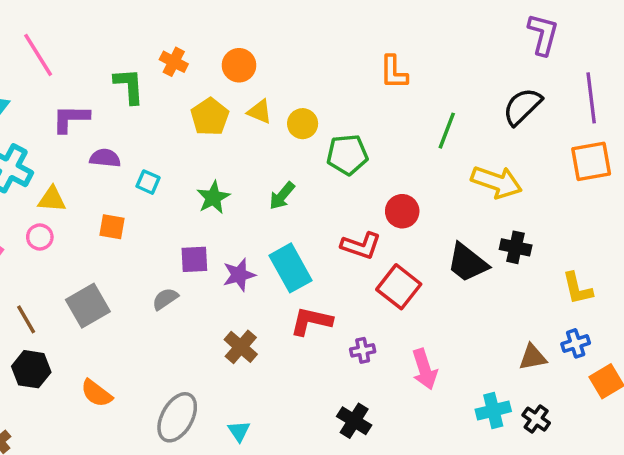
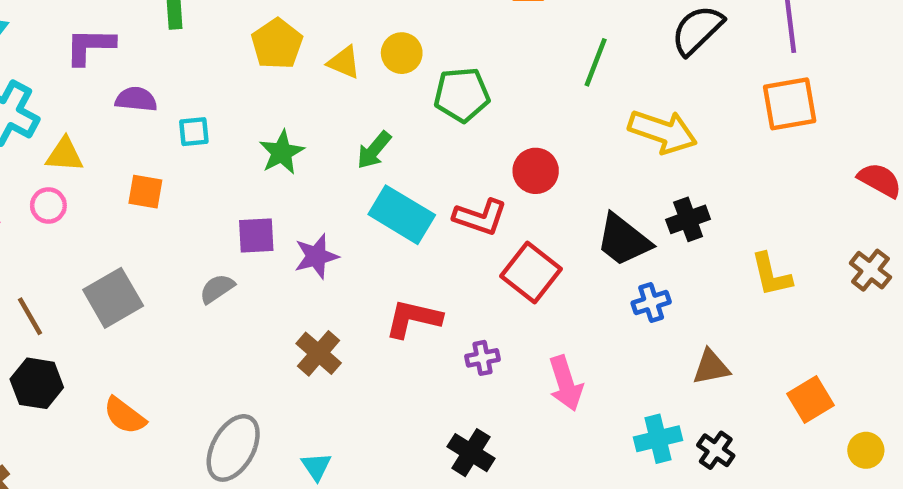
yellow triangle: (260, 112) -> (344, 62), moved
cyan square: (148, 182) -> (194, 132), turned -30
black cross: (516, 247) -> (688, 219), turned -32
cyan rectangle: (291, 268) -> (402, 215), moved, turned -30
blue cross: (576, 343) -> (651, 302), moved

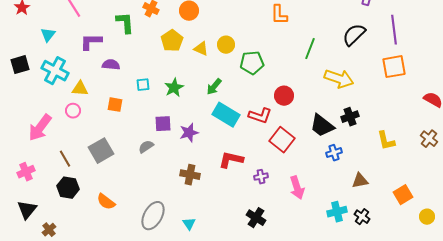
cyan square: (194, 132) -> (143, 85), moved
brown cross: (319, 353) -> (190, 175), turned -30

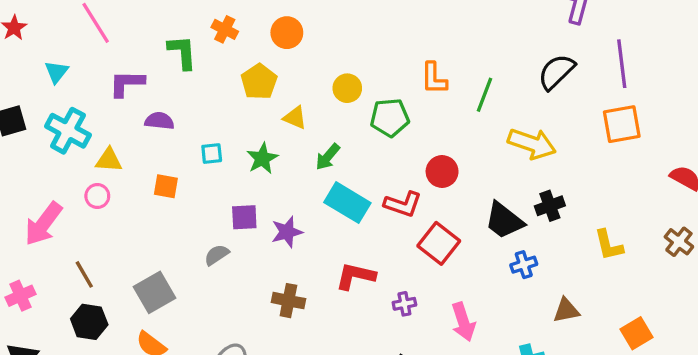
orange L-shape: (279, 15) -> (434, 78), moved
yellow triangle: (201, 49) -> (295, 118), moved
gray square: (101, 151) -> (154, 292), moved

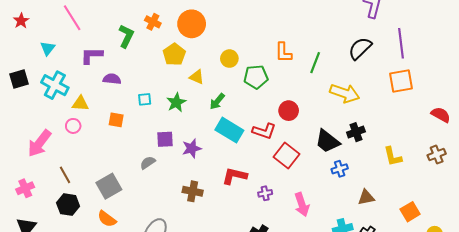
orange circle: (287, 33) -> (192, 24), size x1.4
green L-shape: (182, 52) -> (126, 36), turned 30
brown cross: (679, 242) -> (437, 155), turned 30

